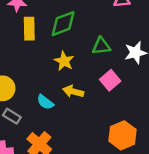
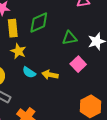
yellow star: (64, 61) -> (18, 51), moved
cyan semicircle: (45, 102) -> (29, 72), moved

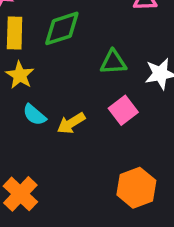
yellow arrow: (50, 75) -> (71, 123), turned -49

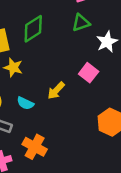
green triangle: (113, 62) -> (81, 23), moved
cyan semicircle: (34, 115) -> (25, 103), moved

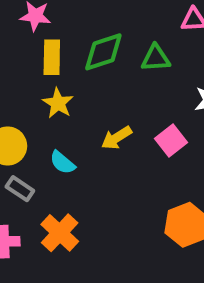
green triangle: (81, 23) -> (156, 58), moved
yellow arrow: (56, 91) -> (116, 138), moved

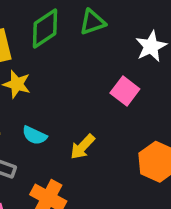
yellow arrow: (116, 138) -> (82, 147), moved

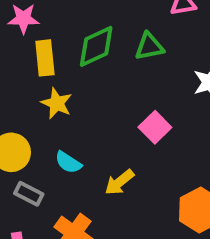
pink square: (125, 91) -> (155, 127), moved

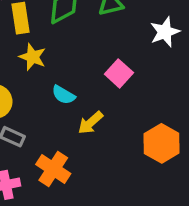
cyan semicircle: (68, 162) -> (63, 95), moved

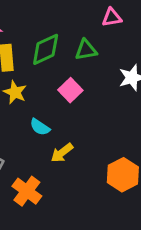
pink square: (119, 73) -> (70, 90), moved

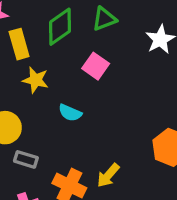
yellow arrow: (62, 153) -> (108, 175), moved

